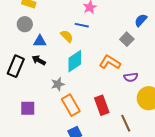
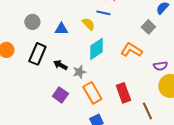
gray circle: (25, 24) -> (32, 22), moved
black arrow: (39, 60) -> (60, 65), moved
purple semicircle: (131, 77) -> (160, 66), moved
purple square: (28, 108) -> (60, 95), moved, turned 35

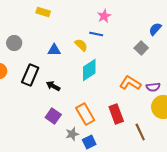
gray circle: (32, 22) -> (14, 43), moved
orange L-shape: (131, 50) -> (130, 83), moved
gray star: (79, 72) -> (72, 134), moved

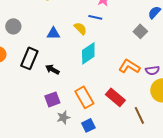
red rectangle: (116, 114) -> (115, 97), turned -30
purple square: (53, 116) -> (52, 99), turned 35
gray star: (72, 134) -> (63, 117), moved

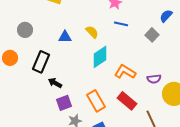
blue line: (95, 17) -> (121, 24), moved
orange L-shape: (129, 66) -> (125, 72), moved
black arrow: (52, 69) -> (55, 83), moved
purple semicircle: (152, 70) -> (154, 79), moved

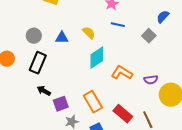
gray circle: (25, 30) -> (34, 36), moved
black arrow: (55, 83) -> (44, 91), moved
red rectangle: (127, 101) -> (123, 114), moved

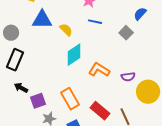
blue triangle: (62, 38) -> (42, 20), moved, size x1.5

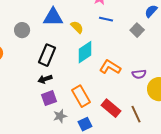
black rectangle: (15, 60) -> (47, 55), moved
black arrow: (21, 88) -> (45, 79), moved, turned -48

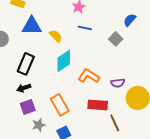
red rectangle: (111, 108) -> (98, 105), moved, turned -36

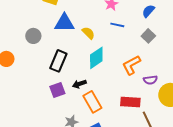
blue semicircle: (130, 20) -> (148, 11), moved
orange L-shape: (89, 76) -> (131, 65), moved, turned -60
black arrow: (24, 88) -> (79, 84), moved
purple square: (28, 107) -> (57, 90), moved

